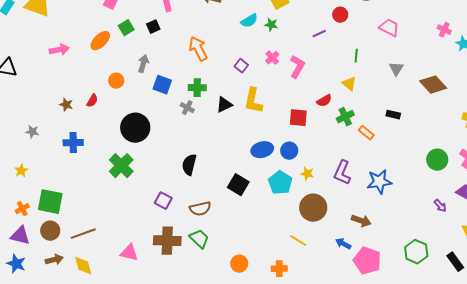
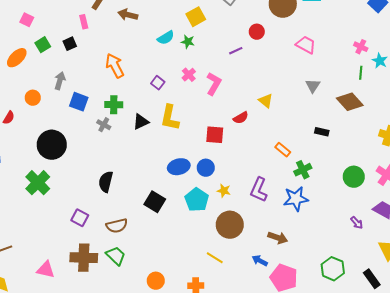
green line: (356, 56) -> (361, 73), moved
black rectangle: (393, 115) -> (322, 132), moved
green cross: (345, 117) -> (303, 170), moved

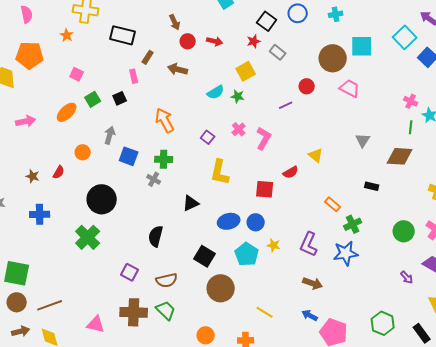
pink trapezoid: (306, 45) -> (350, 88), moved
brown diamond: (350, 102) -> (400, 156), turned -44
black triangle: (141, 122) -> (191, 203), moved
brown circle: (230, 225) -> (221, 288), moved
brown arrow: (278, 238) -> (313, 283), moved

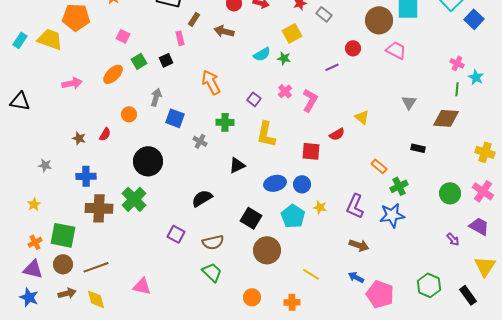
green cross: (164, 159) -> (225, 122), moved
black semicircle: (156, 236) -> (202, 198), turned 45
brown cross: (134, 312) -> (99, 208), moved

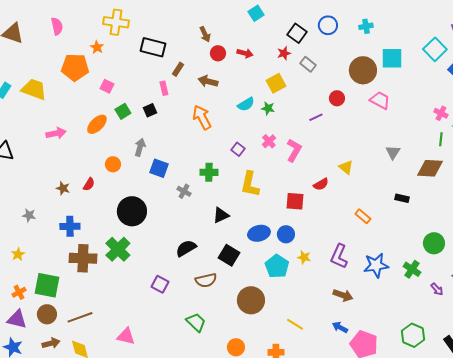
orange pentagon: (76, 17) -> (75, 67), moved
orange arrow: (211, 82) -> (202, 117), moved
green cross: (399, 186) -> (412, 269), moved, turned -30
black square: (251, 218) -> (229, 255), moved
brown semicircle: (213, 242) -> (206, 280), moved

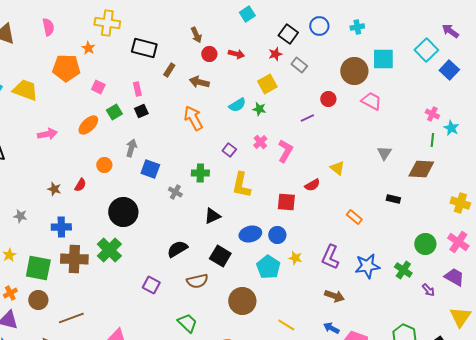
pink rectangle: (164, 88) -> (137, 89), moved
green square: (47, 285) -> (38, 268), moved
brown circle: (47, 314) -> (38, 300), moved

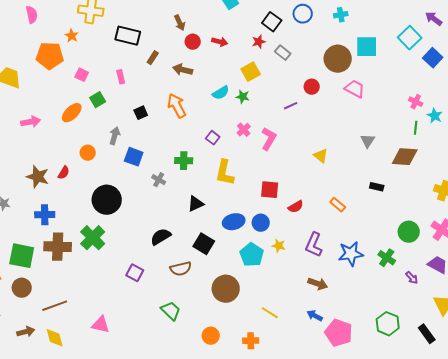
black square: (141, 111) -> (141, 113), moved
red semicircle: (312, 185) -> (296, 207), moved
brown star: (54, 189) -> (38, 177), size x1.6

